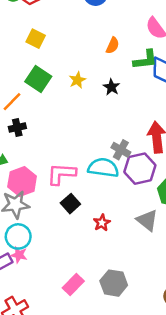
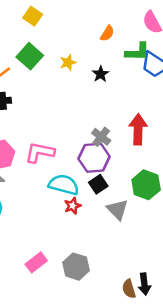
cyan semicircle: (103, 168) -> (64, 185), moved
purple hexagon: (140, 169) -> (94, 158), moved
black square: (70, 204) -> (98, 184), moved

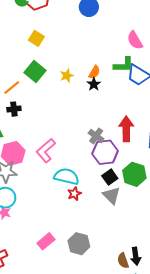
orange semicircle: (107, 33) -> (94, 72), moved
pink L-shape: (40, 152) -> (46, 151), turned -50
purple hexagon: (94, 158) -> (105, 152), moved
black square: (98, 184) -> (110, 177), moved

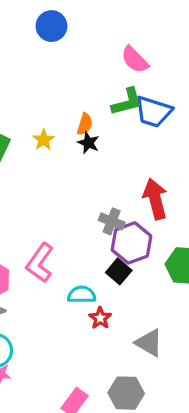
cyan semicircle: (67, 176) -> (82, 295), size x0.7
black square: (110, 177) -> (119, 271), moved
gray triangle: (111, 195) -> (149, 343), moved

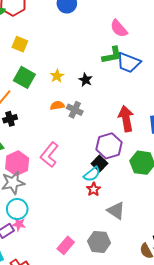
orange semicircle: (85, 124) -> (57, 105), moved, turned -120
gray cross: (112, 221) -> (75, 110), moved
cyan semicircle: (82, 295) -> (92, 174), moved, turned 138
red star: (100, 318) -> (94, 189), moved

